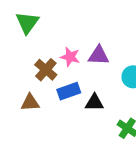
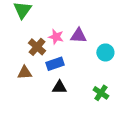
black triangle: (94, 103) -> (59, 87), moved

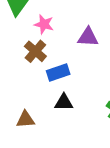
pink star: (56, 37) -> (44, 24), moved
brown triangle: (25, 73) -> (25, 119), moved

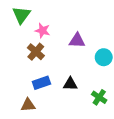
blue rectangle: (58, 73) -> (41, 83), moved
black triangle: (64, 102) -> (70, 84), moved

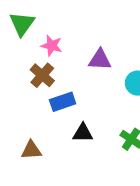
blue rectangle: (41, 83) -> (63, 102), moved
black triangle: (70, 84) -> (83, 133), moved

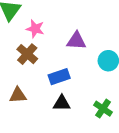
blue rectangle: (63, 102) -> (59, 77), moved
brown triangle: (31, 150) -> (18, 95), moved

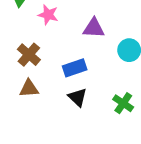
brown cross: (27, 54) -> (29, 55), moved
black triangle: (62, 103) -> (78, 97), turned 42

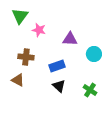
brown cross: (29, 55) -> (26, 57), turned -35
brown triangle: (29, 88) -> (18, 80), moved, turned 32

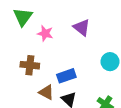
purple triangle: (70, 39) -> (82, 27), moved, turned 35
brown triangle: (18, 80) -> (46, 92), moved

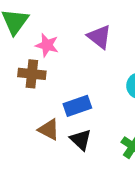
brown cross: (30, 65) -> (32, 74), moved

